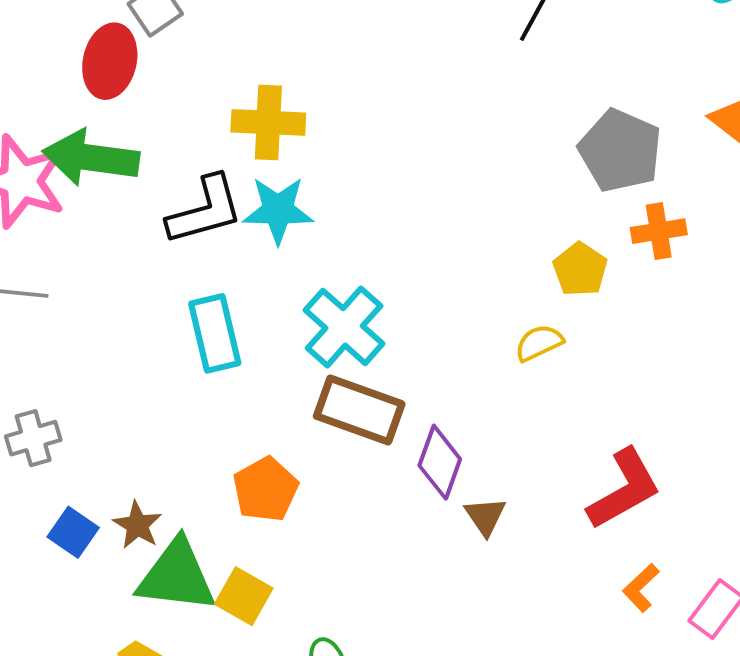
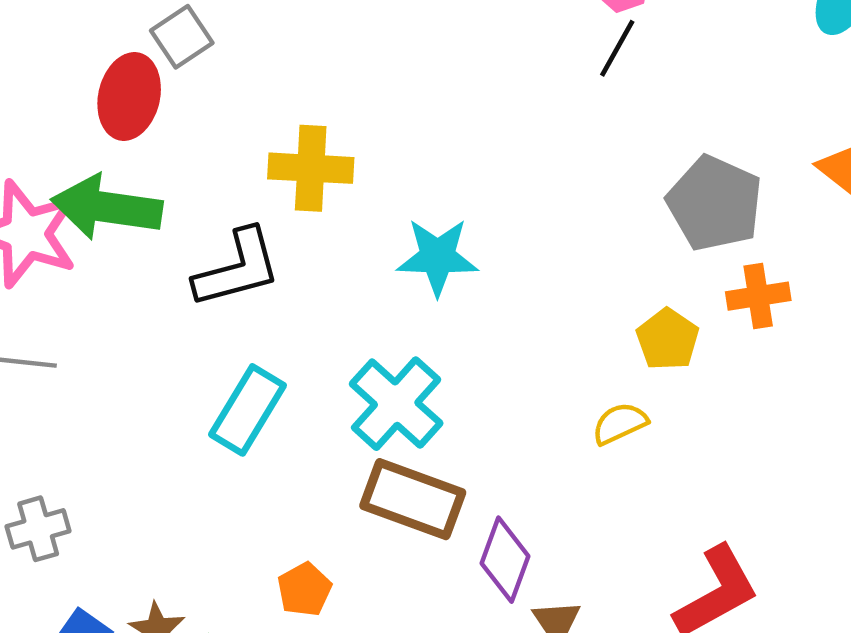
cyan star: (278, 210) -> (437, 257), moved
cyan rectangle: (215, 333) -> (247, 410), turned 44
orange pentagon: (265, 489) -> (304, 589), size x0.7

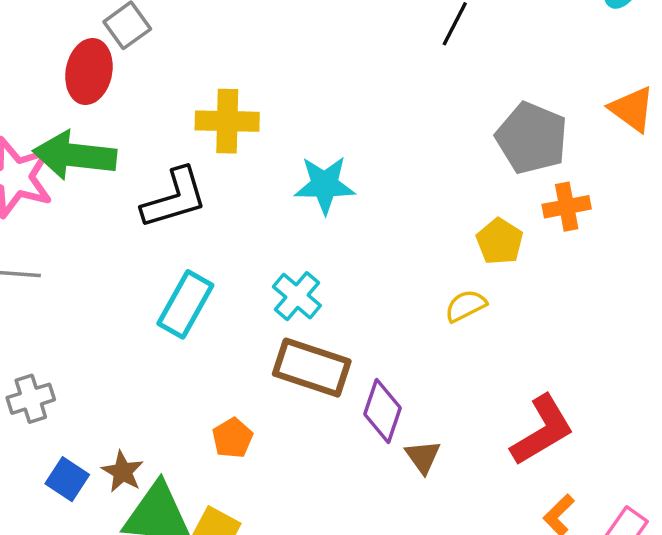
cyan cross: (396, 404) -> (297, 296), size x0.7

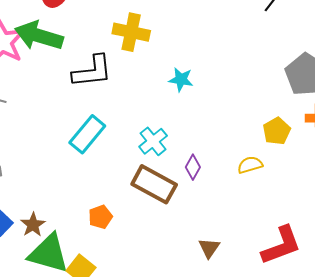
cyan star: (325, 185) -> (181, 80), size x0.7
purple diamond: (383, 411) -> (193, 167), moved, size x0.7

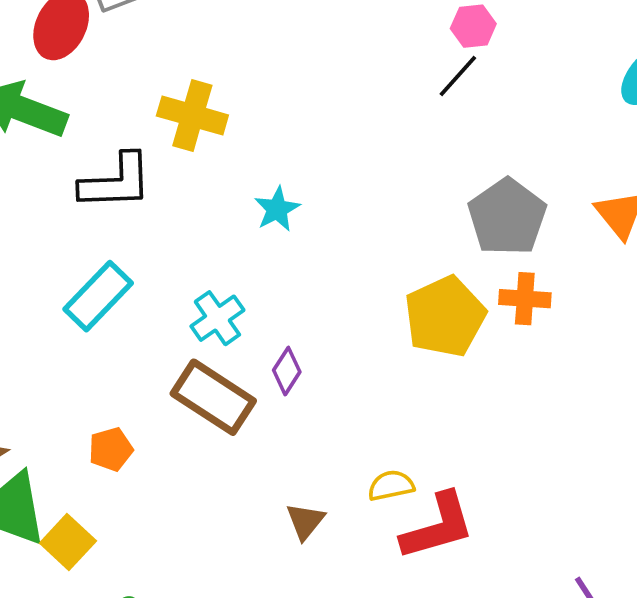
cyan star: (181, 80) -> (277, 209), turned 30
yellow pentagon: (277, 131) -> (445, 317), size x1.6
yellow semicircle: (250, 165) -> (391, 486), moved

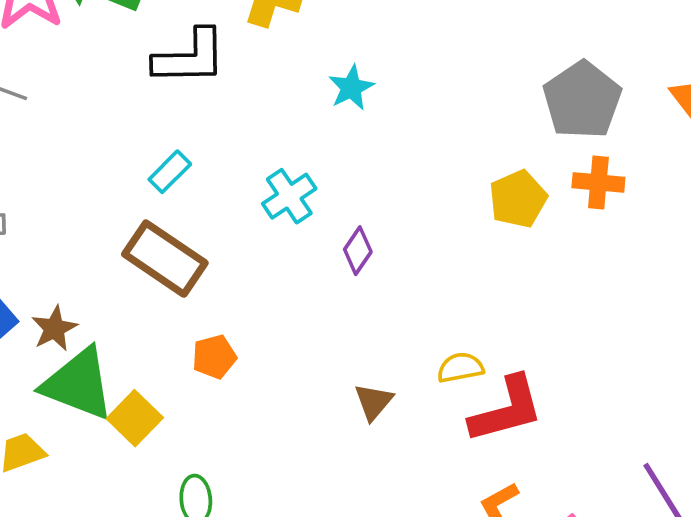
cyan rectangle: (98, 296) -> (170, 172), size x0.6
yellow pentagon: (445, 317) -> (518, 199), size x0.7
brown rectangle: (213, 397) -> (165, 259), moved
orange pentagon: (111, 449) -> (214, 357), moved

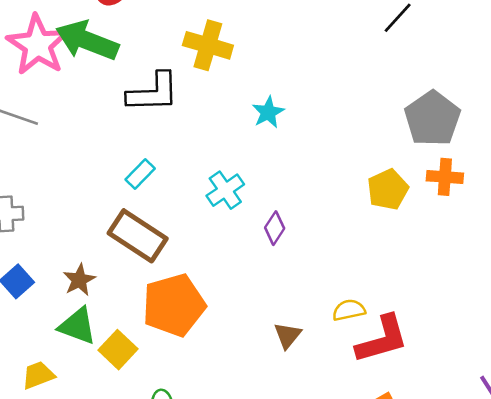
brown star: (54, 328) -> (79, 280), moved
orange pentagon: (214, 357) -> (174, 305), size x2.0
green triangle: (78, 384) -> (77, 326), size x0.7

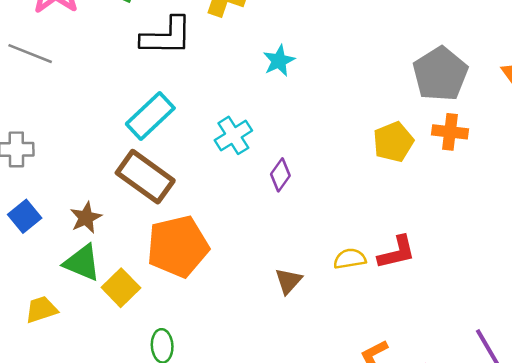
cyan rectangle: (140, 174) -> (150, 116), size x1.6
red L-shape: (382, 339) -> (397, 252), moved, size x0.7

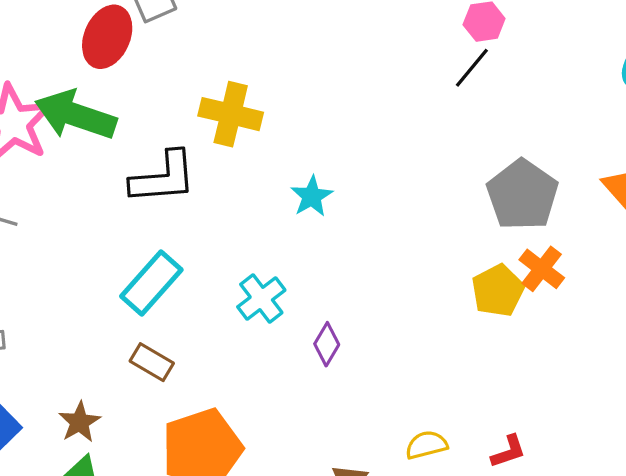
orange cross: (450, 132) -> (542, 269), turned 36
yellow pentagon: (393, 142) -> (498, 291), moved
brown rectangle: (145, 177) -> (152, 362), size x0.6
red L-shape: (397, 252) -> (508, 451), moved, size x0.7

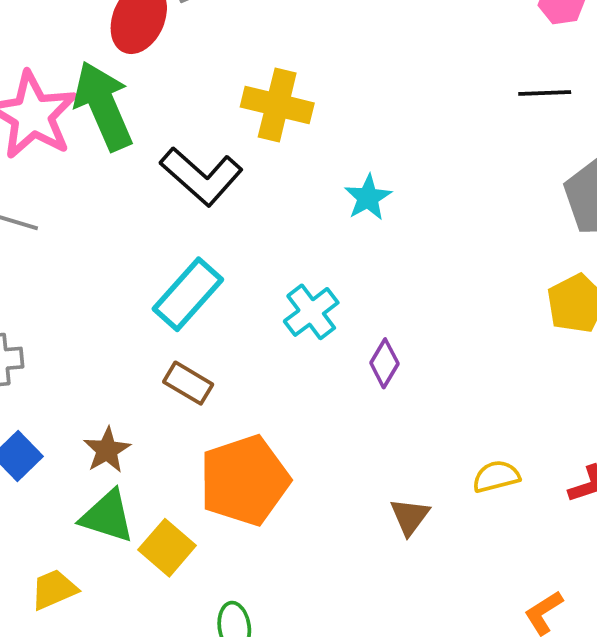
black line: (472, 68) -> (545, 93), moved, turned 48
green arrow: (76, 115) -> (103, 106), turned 48
black L-shape: (163, 178) -> (201, 176), turned 46

